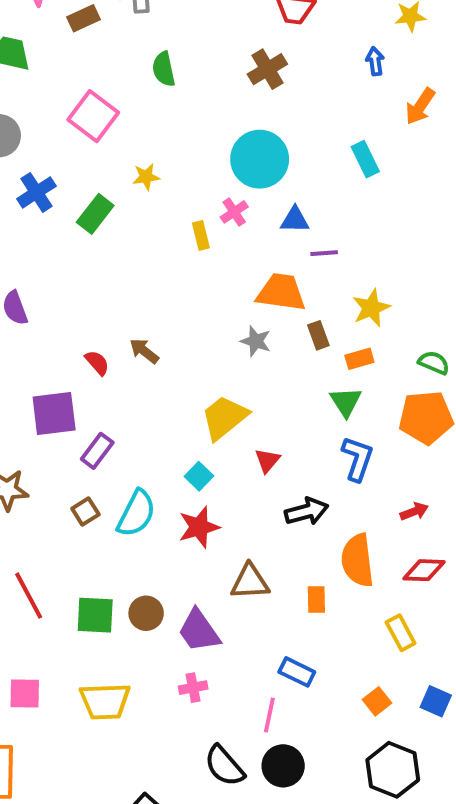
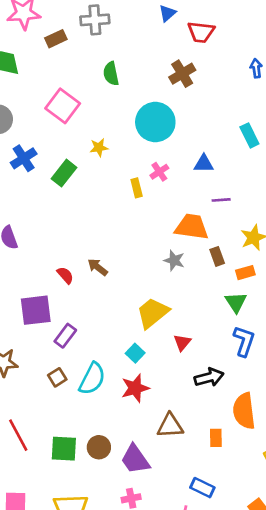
cyan circle: (260, 159) -> (155, 122), moved
blue triangle: (295, 220) -> (204, 164), moved

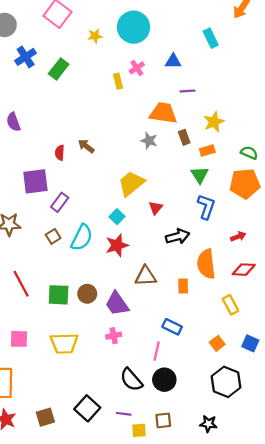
yellow star: (99, 148) -> (95, 36), moved
red semicircle: (65, 275) -> (60, 153), turned -136

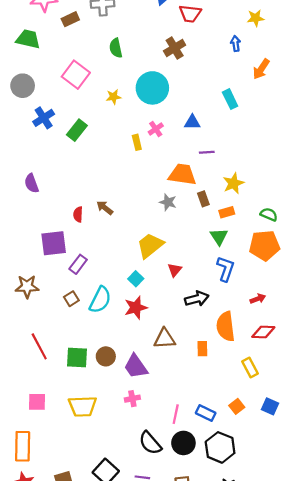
blue rectangle: (172, 327) -> (206, 413), moved
black hexagon: (226, 382) -> (220, 447), moved

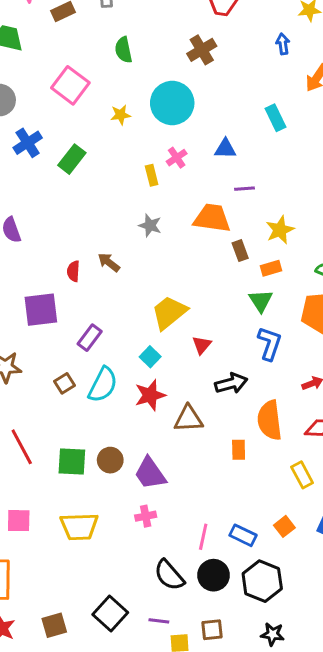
gray star: (168, 202) -> (150, 225), moved
purple rectangle: (78, 264) -> (90, 338), moved
brown triangle: (165, 339) -> (188, 419), moved

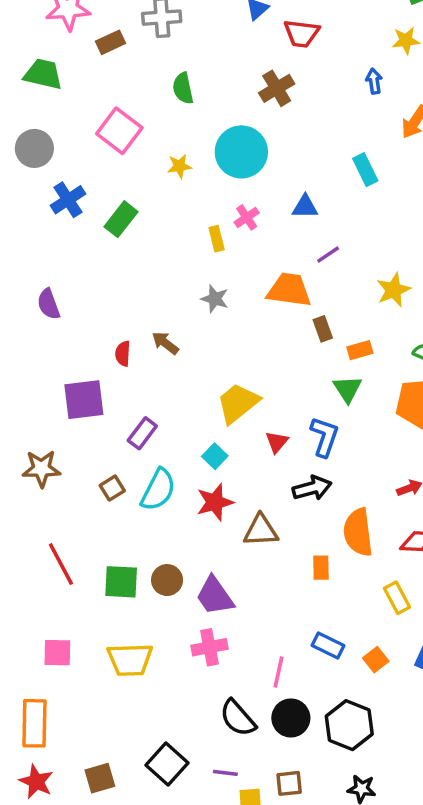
purple line: (244, 189) -> (328, 255), turned -30
yellow star: (280, 230) -> (393, 290), moved
blue L-shape: (270, 343) -> (324, 437), moved
pink cross: (146, 516) -> (210, 647), size x1.4
blue rectangle: (243, 535) -> (328, 645), moved

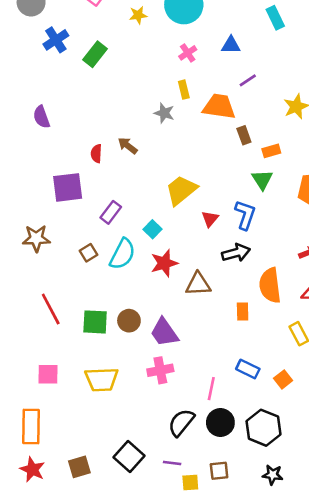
yellow rectangle: (217, 239) -> (184, 90), moved
cyan square: (215, 456) -> (152, 229), moved
black semicircle: (238, 718) -> (181, 422), turned 80

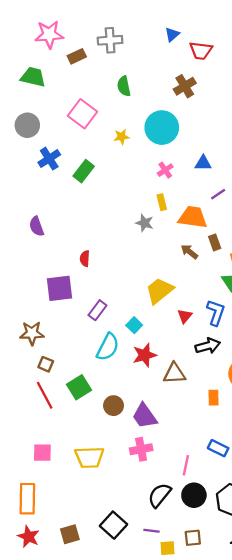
brown arrow: (128, 146) -> (189, 252), moved
brown square: (89, 253) -> (46, 364), moved, turned -35
green square: (95, 322) -> (79, 387), moved, turned -35

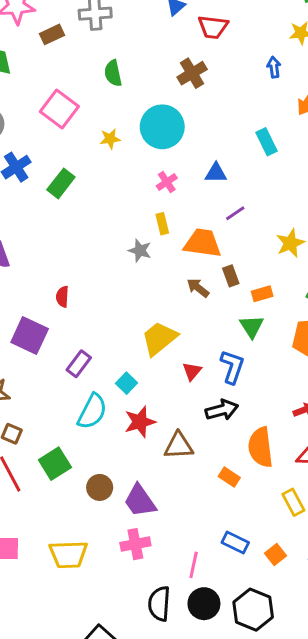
purple square: (60, 288) -> (30, 335), turned 32
orange rectangle: (213, 398) -> (229, 477), turned -56
black semicircle: (159, 495) -> (159, 604), turned -35

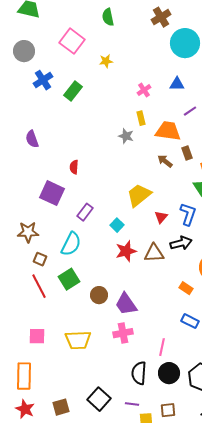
cyan circle: (162, 127) -> (185, 43), moved
cyan semicircle: (92, 411) -> (71, 244), moved
brown triangle: (179, 446) -> (154, 253), moved
blue rectangle: (235, 543) -> (190, 321), moved

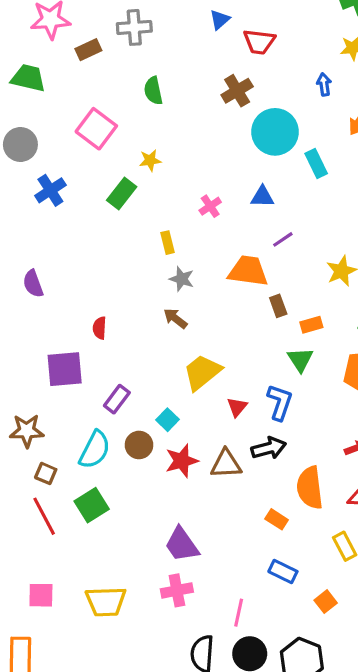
green rectangle: (73, 91) -> (122, 194), moved
yellow rectangle: (141, 118) -> (167, 243), moved
brown arrow: (165, 161) -> (175, 318), moved
purple square: (52, 193) -> (65, 369), turned -30
brown circle: (99, 295) -> (139, 445), moved

